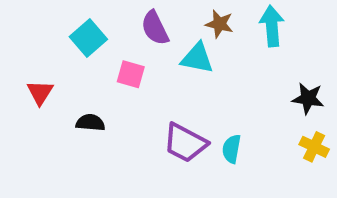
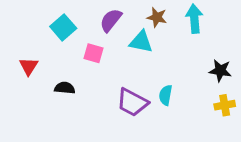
purple semicircle: (155, 28) -> (111, 20), turned 65
yellow cross: (314, 147) -> (225, 105), turned -36
cyan semicircle: (231, 149) -> (166, 95), moved

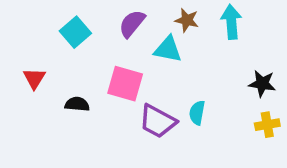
pink square: (93, 53) -> (125, 84), moved, size x1.5

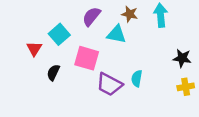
cyan square: (75, 32) -> (59, 34), moved
red triangle: (34, 78) -> (34, 49), moved
black semicircle: (77, 104) -> (53, 73), turned -70

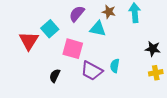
red triangle: (34, 49) -> (29, 41), size x1.5
black semicircle: (53, 73) -> (55, 76), moved

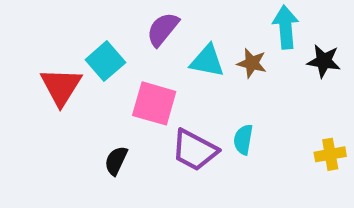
brown star: (109, 12) -> (252, 63), moved
black star: (153, 49) -> (324, 61), moved

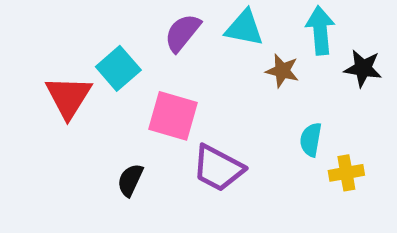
cyan triangle: (207, 61) -> (244, 28), moved
cyan semicircle: (243, 139) -> (311, 140), moved
yellow cross: (330, 154) -> (346, 173), moved

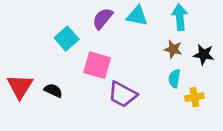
black star: (363, 68) -> (204, 55), moved
brown star: (282, 71) -> (173, 49), moved
red triangle: (68, 97) -> (20, 86), moved
black semicircle: (130, 180) -> (53, 90), moved, turned 90

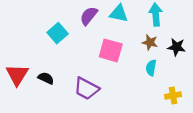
pink square: (97, 65) -> (111, 50), moved
purple trapezoid: (122, 94) -> (86, 89), moved
yellow cross: (194, 97) -> (173, 95), moved

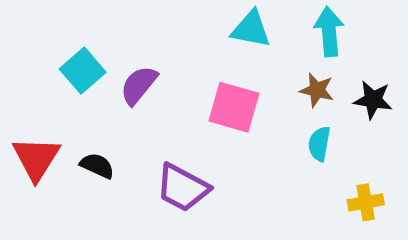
purple semicircle: (89, 16) -> (139, 85), moved
cyan square: (58, 33) -> (83, 71), moved

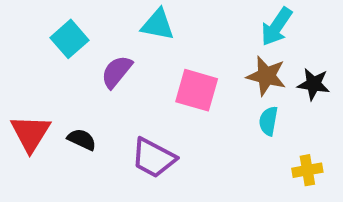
cyan triangle: (251, 29) -> (158, 25), moved
cyan arrow: (329, 32) -> (277, 27), turned -141
cyan square: (83, 71) -> (69, 39), moved
brown star: (317, 90) -> (266, 76), size x1.4

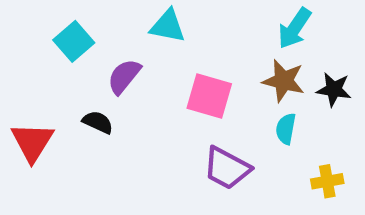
black semicircle: (82, 139) -> (98, 122), moved
purple trapezoid: (154, 158) -> (227, 168), moved

